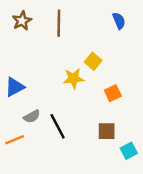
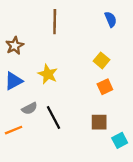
brown star: (22, 21) -> (15, 46), moved
yellow square: (93, 61) -> (101, 60), moved
yellow star: (74, 78) -> (48, 74), moved, turned 30

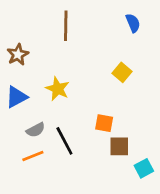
orange square: (105, 87) -> (104, 123), moved, turned 35
orange line: (14, 130) -> (33, 156), moved

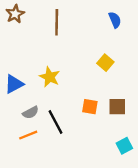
brown star: (18, 55) -> (15, 14), moved
brown square: (119, 146) -> (117, 107), moved

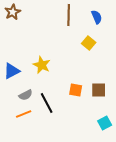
brown line: (57, 22) -> (69, 15), moved
yellow square: (105, 63) -> (89, 43), moved

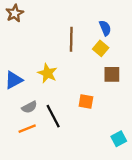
brown line: (69, 15) -> (71, 39), moved
blue semicircle: (97, 17) -> (105, 28), moved
brown square: (99, 90) -> (112, 74), moved

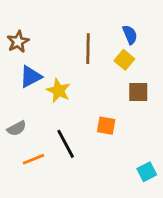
brown star: (15, 13) -> (18, 42), moved
blue triangle: (14, 80) -> (31, 77), moved
gray semicircle: (29, 107) -> (17, 128), moved

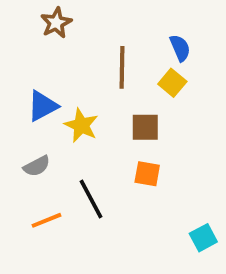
brown star: (18, 42) -> (56, 23), moved
brown square: (138, 92) -> (145, 127), moved
gray semicircle: (17, 128) -> (37, 166), moved

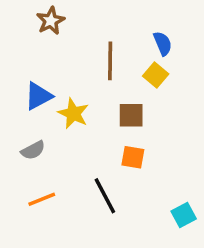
black line: (91, 199) -> (105, 196), moved

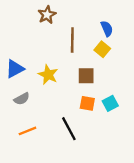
brown star: (51, 21) -> (47, 15), moved
blue triangle: (38, 96) -> (15, 69), moved
cyan square: (184, 215) -> (110, 103), moved

